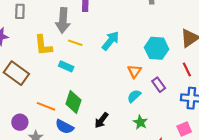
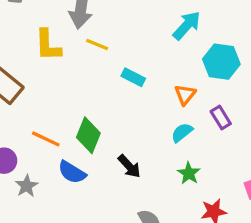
cyan arrow: (110, 41) -> (187, 25), moved
cyan rectangle: (66, 66) -> (133, 77), moved
black arrow: (101, 120) -> (129, 166), turned -84

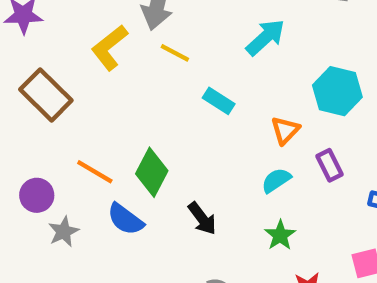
cyan arrow: (187, 25) -> (265, 37), moved
yellow L-shape: (48, 45) -> (109, 48), turned 48

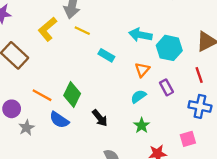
cyan arrow: (265, 37) -> (140, 35), moved, turned -125

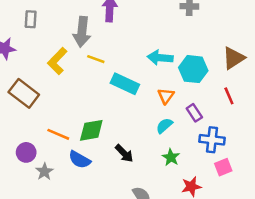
cyan rectangle: (106, 55) -> (125, 84), size x1.5
green diamond: (72, 94) -> (91, 130), turned 60
blue cross: (200, 106) -> (212, 140), moved

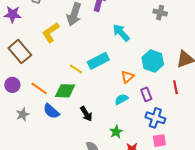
cyan arrow: (160, 58) -> (121, 33), moved, turned 30
yellow line: (96, 59) -> (76, 69), moved
cyan rectangle: (125, 84) -> (98, 61), turned -65
purple circle: (26, 152) -> (12, 85), moved
green star: (171, 157) -> (116, 132), moved

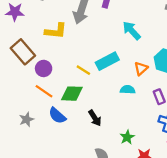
yellow L-shape: (51, 32) -> (56, 31), turned -140
orange triangle: (127, 77) -> (141, 69), moved
purple circle: (12, 85) -> (44, 68), moved
cyan semicircle: (121, 99) -> (128, 90), moved, turned 32

